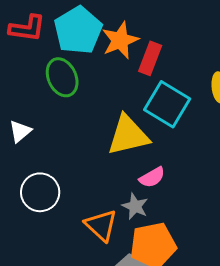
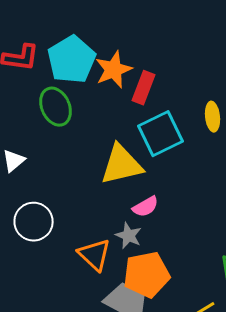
cyan square: (167, 104) -> (161, 134), turned 33

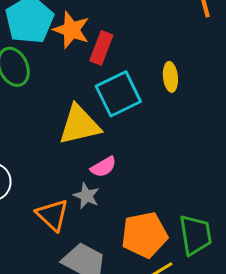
orange star: (114, 70) -> (71, 30), turned -30
orange pentagon: (147, 275) -> (144, 235), moved

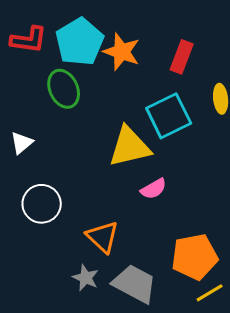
red rectangle: (101, 48) -> (182, 57), moved
gray star: (86, 196) -> (86, 278), moved

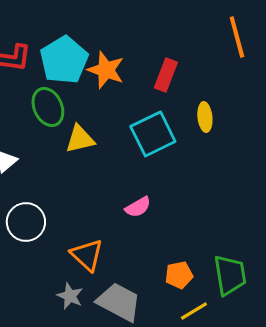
yellow triangle: (130, 147) -> (80, 139), moved, size x0.7
orange pentagon: (195, 257) -> (179, 275), size x0.6

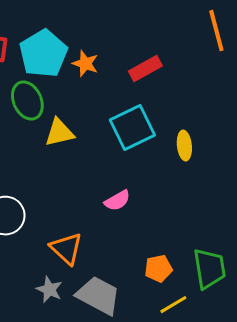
orange star: (106, 70) -> (85, 64), size x0.7
red rectangle: (166, 75) -> (145, 69), turned 40
yellow ellipse: (205, 117) -> (184, 146), moved

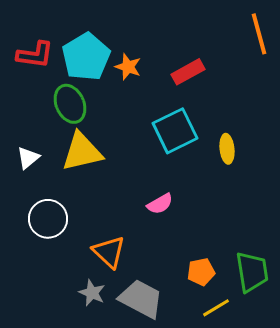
yellow triangle: (59, 133) -> (82, 152), moved, size x1.4

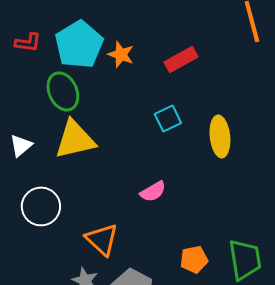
red L-shape: (35, 55) -> (28, 42), size x0.7
cyan square: (175, 131) -> (168, 118), size x0.6
yellow ellipse: (227, 149) -> (220, 136), size x1.4

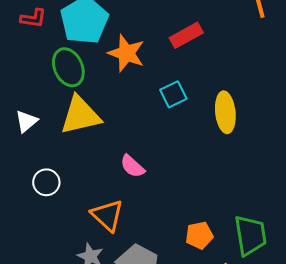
orange star: (121, 54) -> (126, 53), moved, size x1.4
pink semicircle: (153, 191) -> (132, 166), moved, turned 72
white circle: (41, 206) -> (46, 182), size x0.7

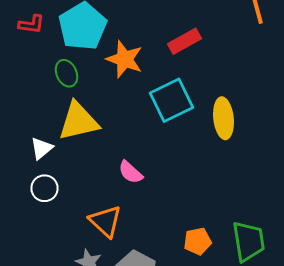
green ellipse: (68, 67) -> (66, 73), size x0.7
cyan square: (173, 94) -> (172, 100), size x1.6
white triangle: (26, 121) -> (42, 148), moved

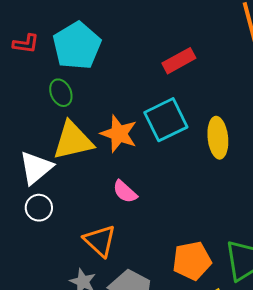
orange star: (124, 59) -> (119, 134), moved
white triangle: (42, 148) -> (36, 168), size x1.5
orange pentagon: (198, 241) -> (192, 261), size x1.4

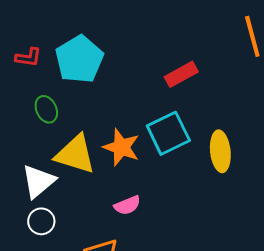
green ellipse: (61, 93) -> (46, 109), moved
yellow triangle: (73, 141) -> (75, 154), turned 30
pink semicircle: (125, 192) -> (127, 205), turned -64

